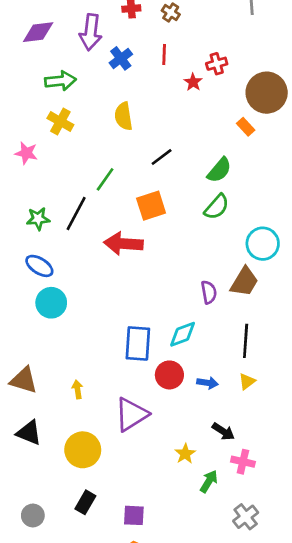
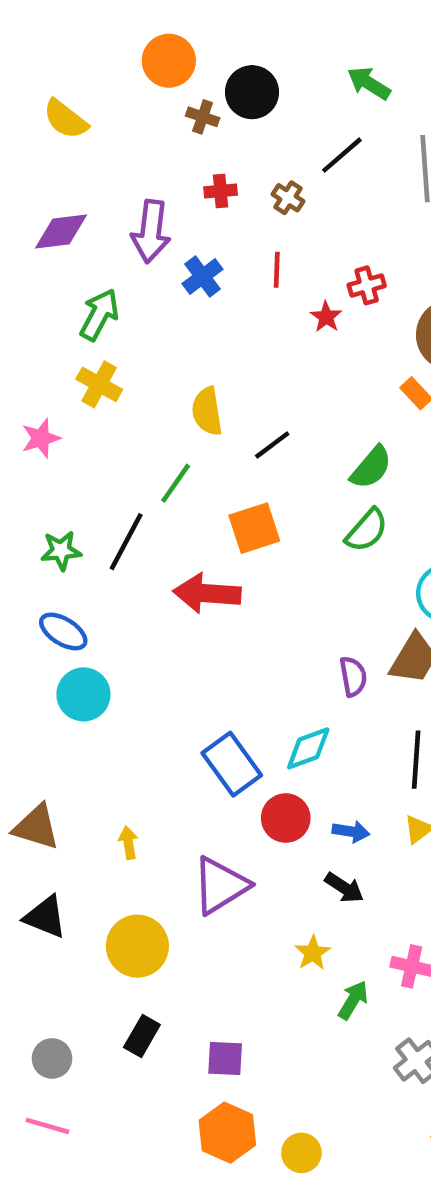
green arrow: (60, 81) -> (99, 315), turned -56
yellow semicircle: (123, 116) -> (207, 411), moved
pink star: (26, 153) -> (41, 438), turned -30
blue rectangle: (138, 343) -> (232, 764), turned -40
black arrow: (223, 431) -> (344, 888), moved

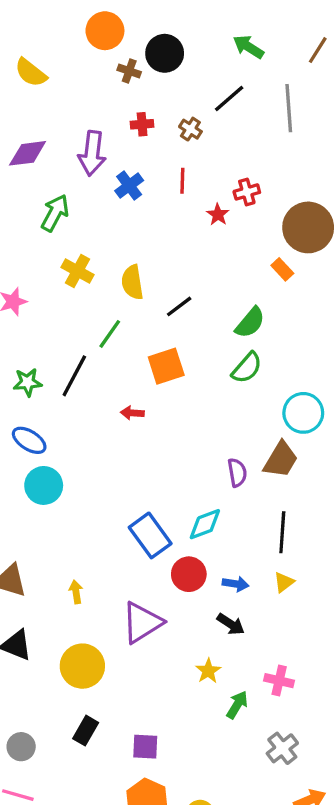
yellow cross: (99, 384) -> (78, 271), moved
red arrow: (207, 593) -> (132, 413), size x0.5

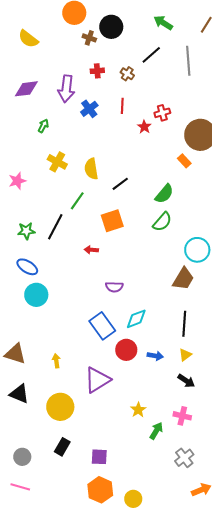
green arrow: (55, 213) -> (43, 126), size x0.6
purple semicircle: (237, 473) -> (114, 287), moved, turned 102
black arrow: (231, 624) -> (186, 381), moved

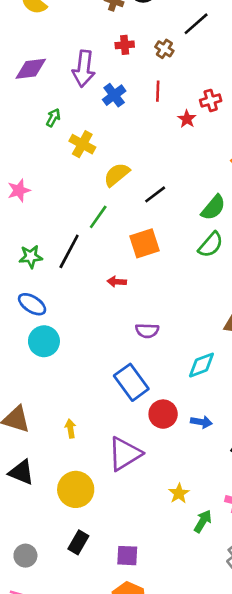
yellow cross: (57, 162) -> (82, 144), moved
yellow semicircle: (91, 169) -> (117, 175), turned 60
cyan diamond: (136, 319) -> (201, 365), moved

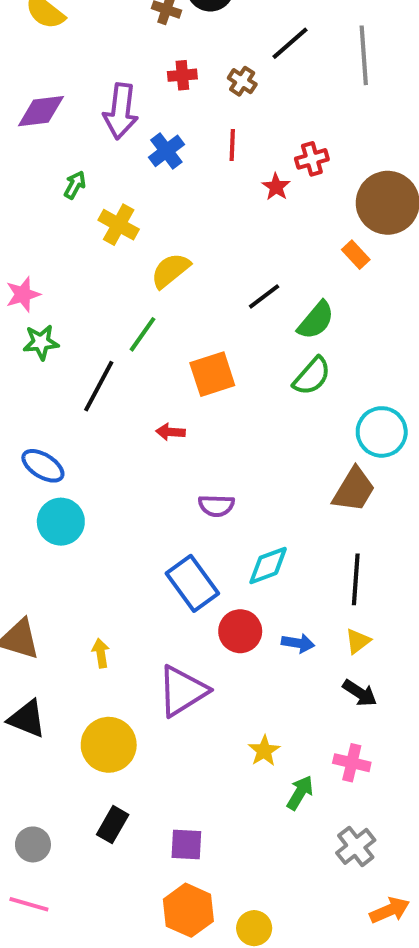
black line: (155, 194) -> (264, 296), moved
green star: (31, 257) -> (41, 342), moved
cyan diamond: (201, 365) -> (268, 565), moved

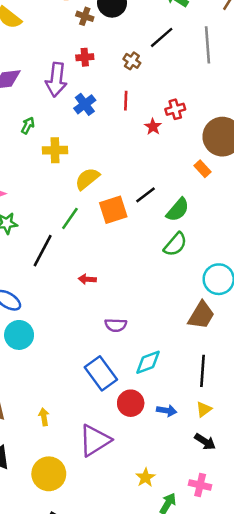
red cross: (182, 75) -> (85, 57), moved
yellow cross: (119, 225) -> (55, 150), turned -30
orange square: (212, 374) -> (113, 210), moved

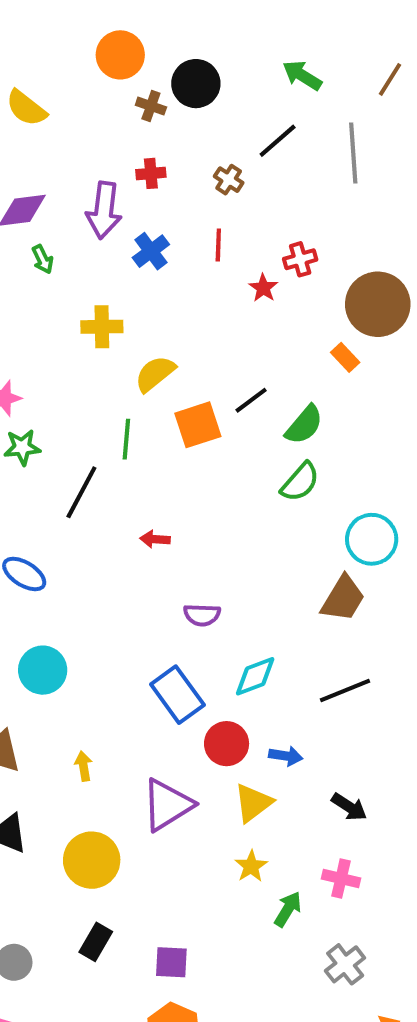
green arrow: (28, 125) -> (43, 259), moved, turned 126
green line: (70, 218) -> (126, 439), turned -30
cyan circle: (19, 335) -> (43, 670), moved
black line: (203, 371) -> (345, 690), turned 64
yellow triangle: (204, 409) -> (253, 803), moved, size x1.5

